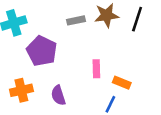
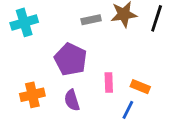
purple pentagon: (42, 51) -> (71, 59), moved
pink rectangle: (96, 69) -> (109, 83), moved

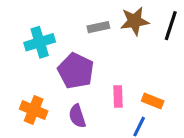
cyan cross: (24, 22) -> (40, 42), moved
orange cross: (32, 95) -> (34, 110), turned 35

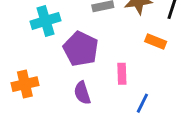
orange rectangle: (153, 101) -> (156, 41), moved
orange cross: (34, 110) -> (25, 84), moved, turned -35

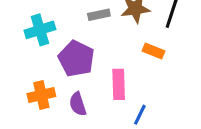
pink rectangle: (122, 74) -> (119, 84), size x1.4
orange cross: (25, 84) -> (41, 95), moved

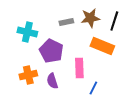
cyan cross: (40, 30) -> (27, 32), turned 30
orange rectangle: (154, 51) -> (102, 46), size x1.6

